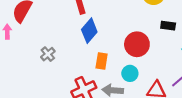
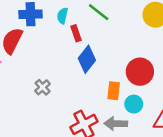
orange rectangle: (102, 61) -> (114, 91), moved

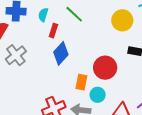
red rectangle: (76, 33) -> (53, 31), turned 32
gray cross: (43, 87) -> (16, 55), moved, size x1.5

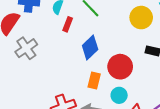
blue diamond: (61, 53) -> (90, 47), moved
cyan circle: (98, 95) -> (119, 95), moved

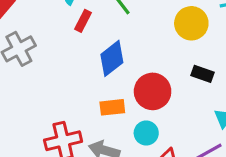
orange rectangle: (94, 81) -> (112, 107), turned 63

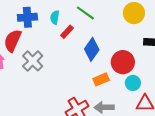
red rectangle: (83, 21) -> (67, 32), turned 32
cyan circle: (146, 133) -> (133, 83), moved

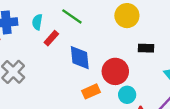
blue diamond: (92, 49) -> (80, 58), turned -40

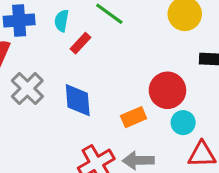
blue diamond: (80, 58) -> (78, 100), moved

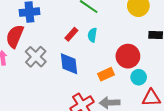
cyan semicircle: (62, 21) -> (92, 35), moved
red rectangle: (81, 43) -> (71, 34), moved

